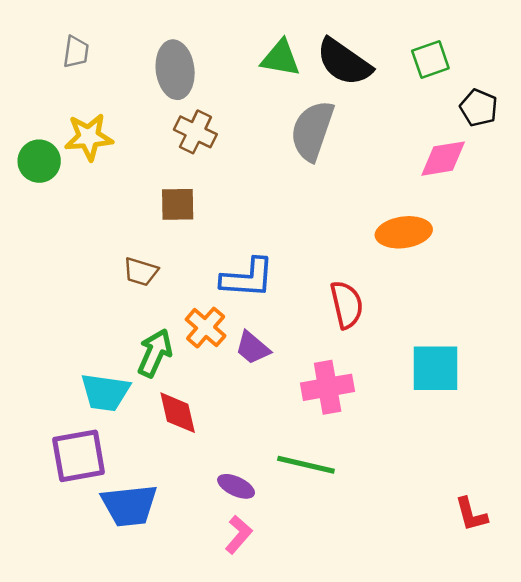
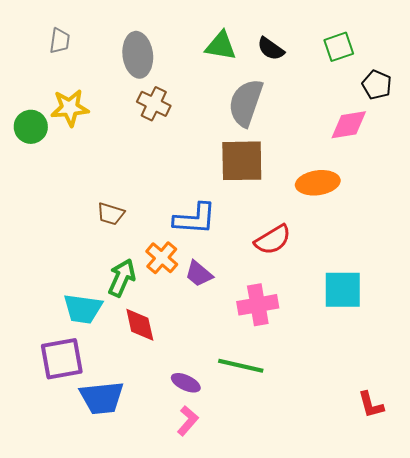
black semicircle: (344, 62) -> (271, 49), size x0.6
brown square: (178, 204) -> (242, 161), moved, size x1.6
red semicircle: (347, 305) -> (273, 240), turned 72

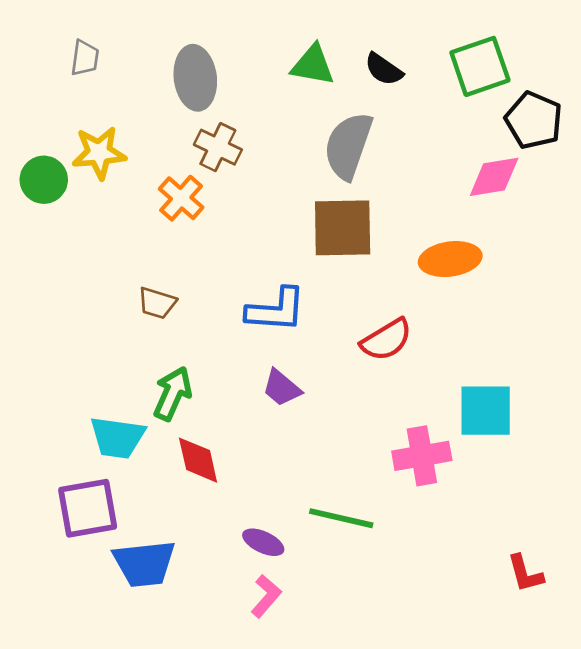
green square: (339, 47) -> (480, 66), size x1.4
black pentagon: (377, 85) -> (534, 120), size x1.4
orange cross: (162, 258) -> (181, 198), moved
pink cross: (258, 305) -> (422, 456), moved

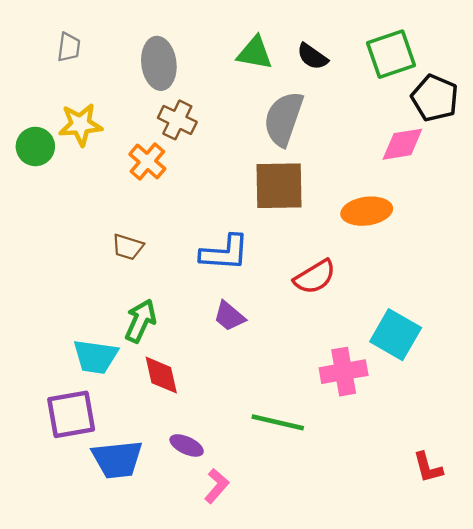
cyan square: (486, 411) -> (396, 335), turned 30
purple ellipse: (263, 542) -> (187, 445), moved

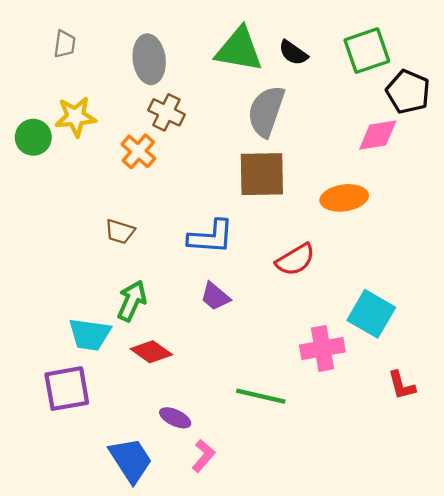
green triangle: (255, 53) -> (239, 50), size x1.4
red diamond: (161, 375) -> (151, 352), turned -42
blue trapezoid: (117, 459) -> (131, 460), moved, turned -117
red L-shape: (428, 467) -> (402, 385), moved

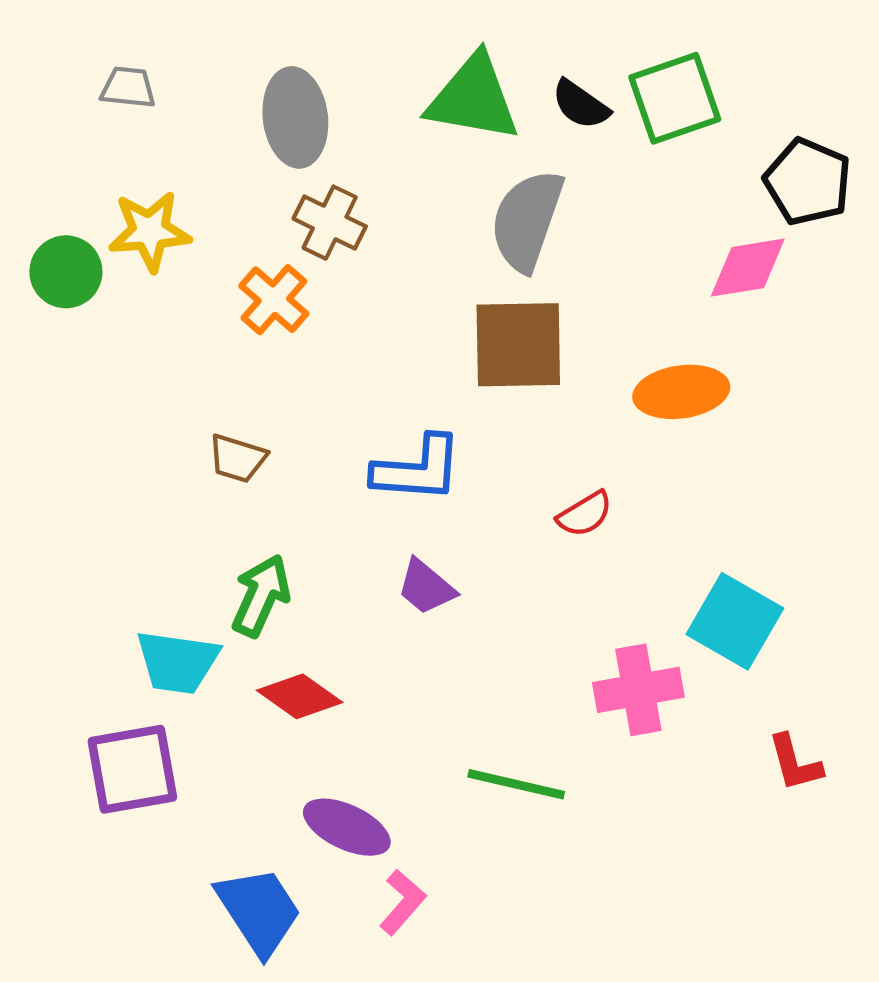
gray trapezoid: (65, 44) -> (128, 87), turned -92
green square: (367, 51) -> (675, 98), moved
red semicircle: (295, 260) -> (585, 514), size x0.7
purple ellipse: (175, 418) -> (347, 827), size x1.4

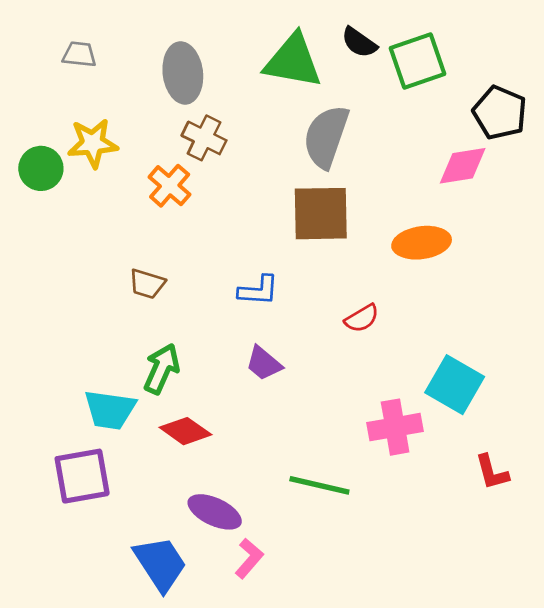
black semicircle: (580, 105) -> (359, 42), moved
blue L-shape: (418, 469) -> (258, 290), size x0.7

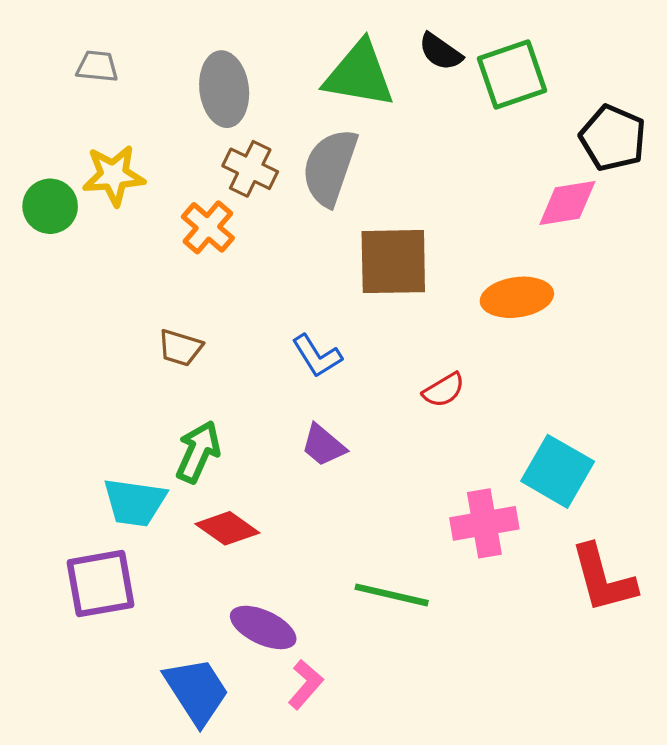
gray semicircle: (326, 137) -> (330, 167), moved
blue L-shape: (258, 290) -> (317, 356), turned 54
red L-shape: (492, 472) -> (603, 579), size x1.6

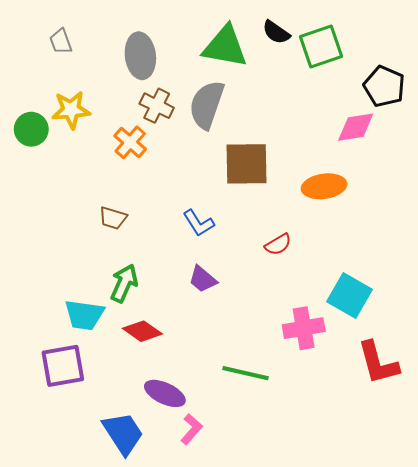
gray trapezoid: (97, 66) -> (61, 41), turned -116

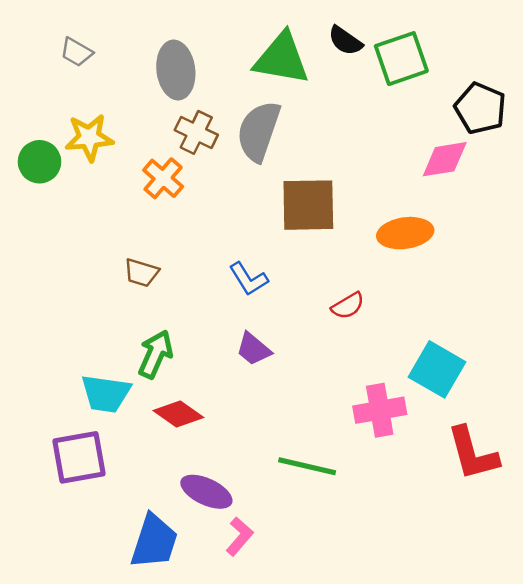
gray trapezoid: (61, 41) -> (76, 52), turned -40
blue trapezoid: (123, 433) -> (154, 541), turned 51

